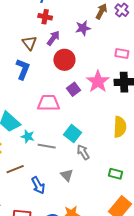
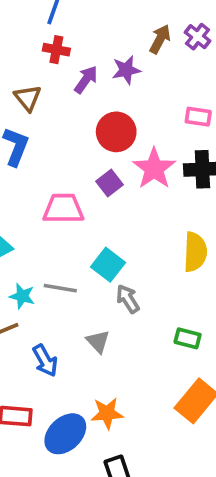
purple arrow: (53, 38) -> (86, 80), moved
red circle: (64, 60) -> (116, 132), moved
cyan star: (28, 136) -> (22, 296), moved

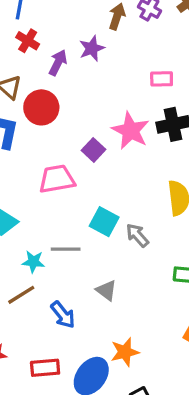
red cross: (56, 50) -> (28, 41), turned 30
red circle: (116, 132) -> (41, 107), moved
gray arrow: (128, 299) -> (137, 235), moved

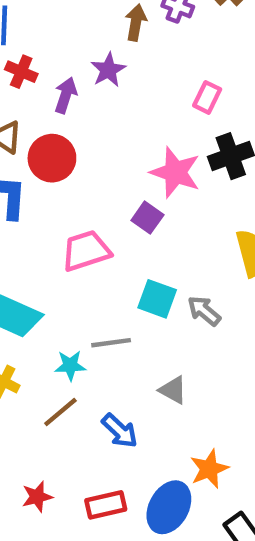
pink rectangle: (162, 79) -> (207, 97), turned -55
purple square: (94, 150) -> (147, 218), moved

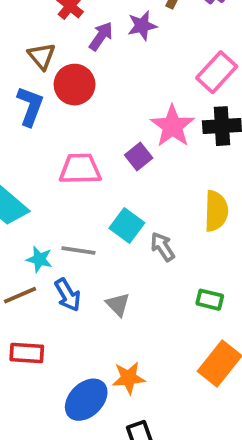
pink rectangle: (207, 97) -> (217, 72), size x1.5
blue arrow: (120, 431) -> (68, 295), moved
red rectangle: (106, 505) -> (27, 353), moved

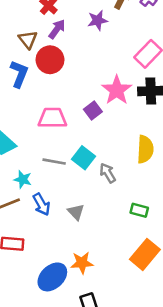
purple arrow: (101, 36) -> (57, 29), moved
gray line: (78, 250) -> (54, 162), moved

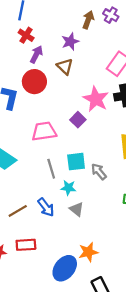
brown triangle: (28, 40) -> (65, 67), moved
cyan square: (84, 158) -> (76, 162), turned -36
gray line: (54, 162) -> (51, 169), turned 72
cyan star: (23, 179) -> (68, 188), moved

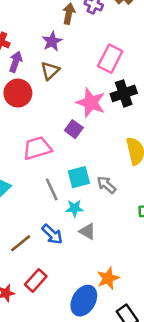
brown triangle: (65, 67) -> (50, 71), turned 42
red rectangle: (26, 245) -> (36, 280), turned -36

